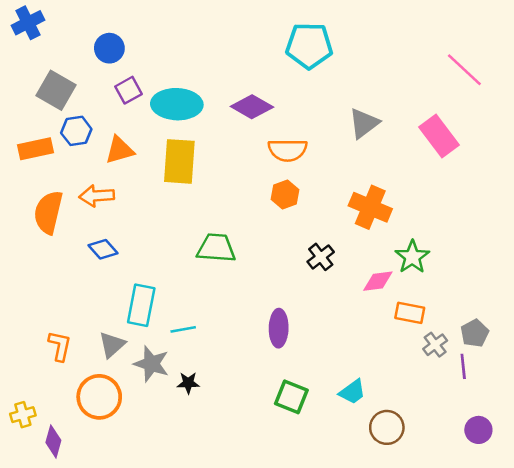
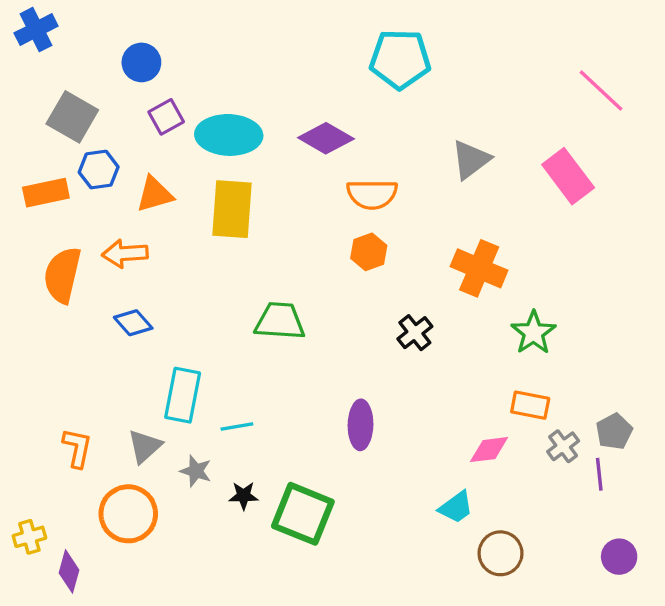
pink diamond: (378, 281) -> (489, 450), moved
gray star: (151, 364) -> (196, 471), size x0.7
green square: (291, 397) -> (303, 514), moved, size x1.4

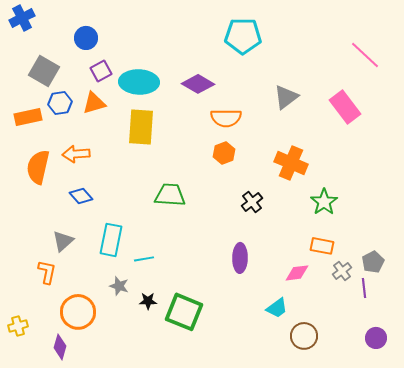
orange triangle: (155, 194) -> (94, 103), moved
purple ellipse: (361, 425) -> (240, 258), moved
gray triangle: (145, 446) -> (63, 241), moved
purple diamond: (69, 571) -> (60, 347), moved

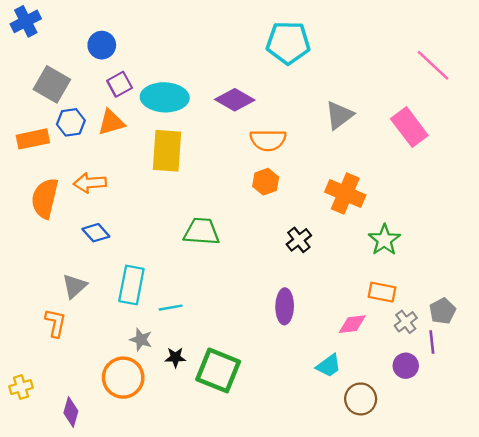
orange circle: (78, 312) -> (123, 378), moved
purple circle: (376, 338) -> (406, 366), moved

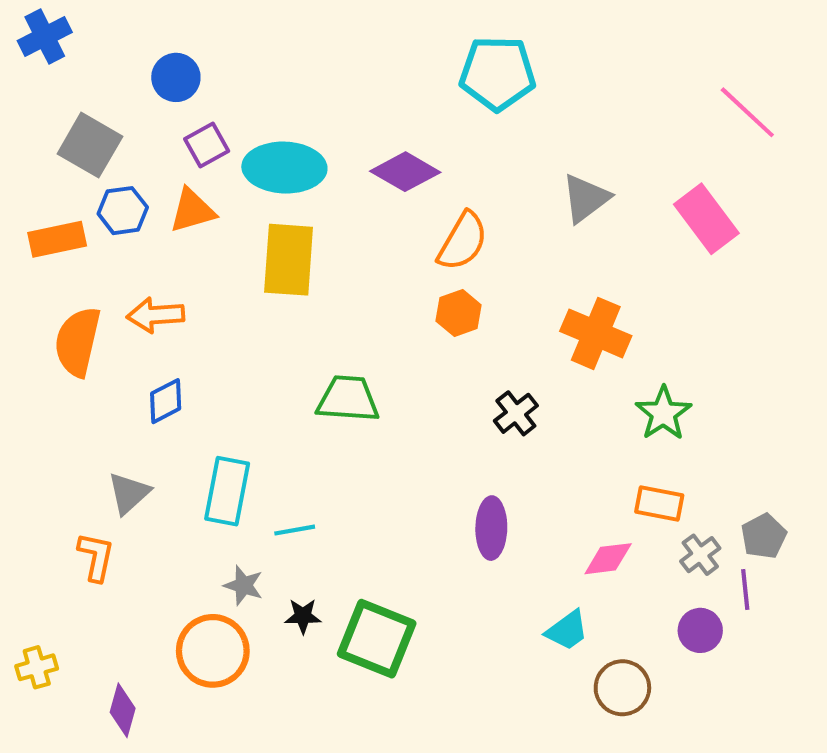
orange semicircle: (268, 140) -> (463, 241), turned -60
blue diamond: (96, 233) -> (166, 401), turned -76

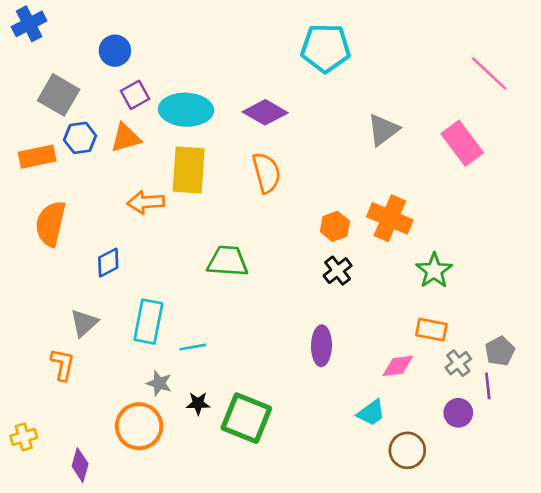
orange semicircle: (463, 241) -> (266, 173), moved, turned -45
orange hexagon: (459, 313) -> (335, 226), moved
orange arrow: (155, 315) -> (146, 202), moved

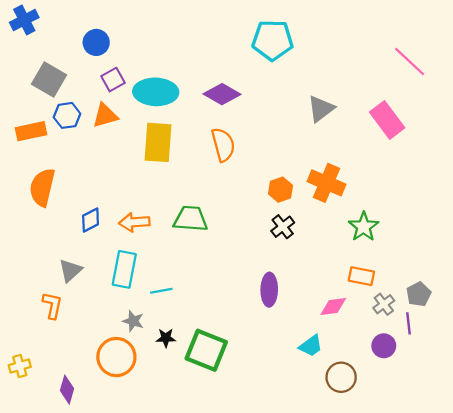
orange arrow: (146, 202) -> (134, 222), moved

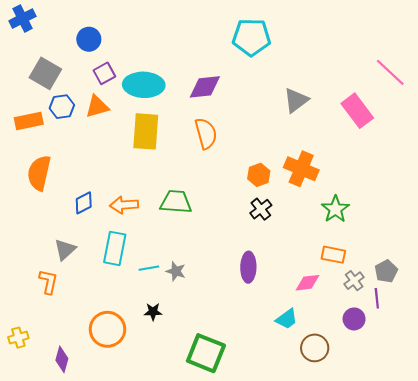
pink line: (410, 62) -> (390, 72), moved
purple diamond: (222, 94) -> (205, 87), turned -36
gray star: (133, 321) -> (176, 271), moved
green square: (206, 350) -> (206, 353), moved

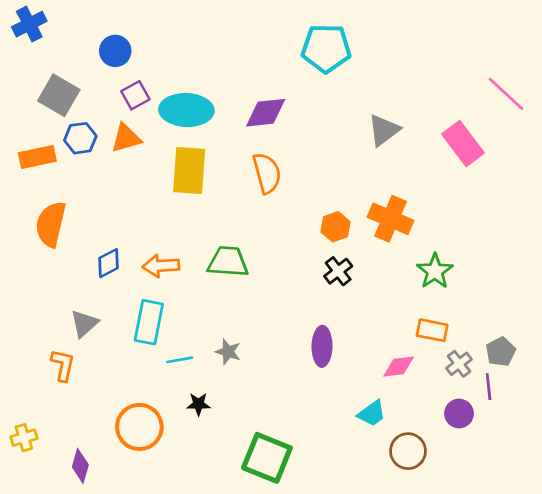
cyan line: (149, 268) -> (180, 360), moved

